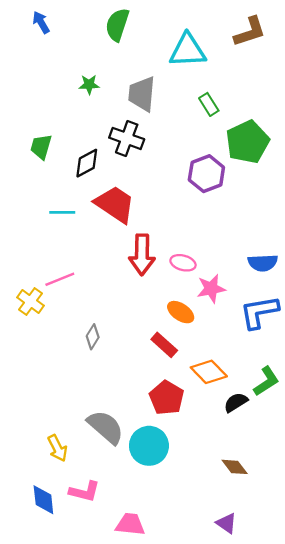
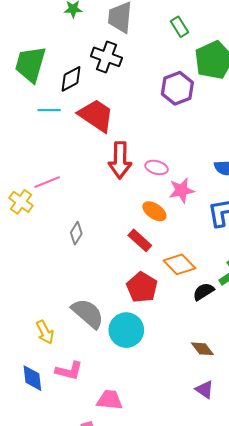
green trapezoid: (41, 147) -> (30, 64), size x1.6
cyan line: (62, 212) -> (49, 110), moved
purple triangle: (226, 523) -> (204, 390), moved

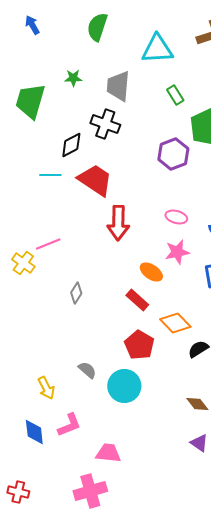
green trapezoid: (30, 64) -> (30, 101), moved
pink ellipse: (157, 167) -> (176, 217), moved
gray semicircle: (88, 313) -> (87, 370), size x0.6
pink L-shape: (69, 371) -> (69, 425), turned -36

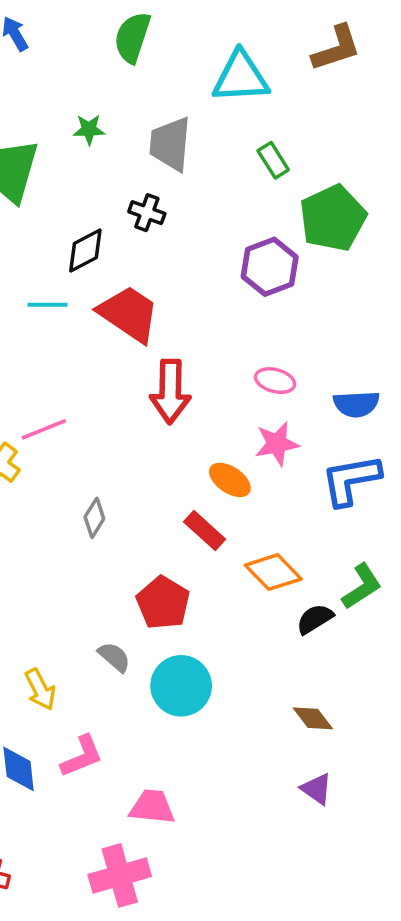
black cross: (105, 124) -> (147, 213), size x0.7
red pentagon: (139, 345) -> (163, 603), moved

